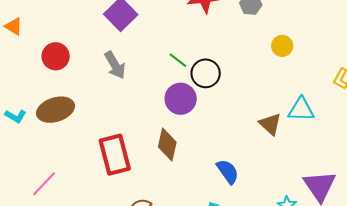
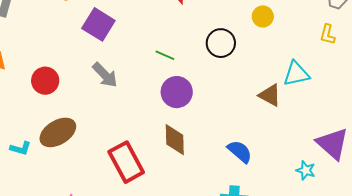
black circle: (206, 73) -> (221, 43), moved

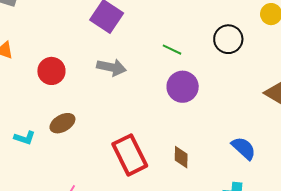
gray arrow: (105, 75) -> (111, 67), turned -36
brown ellipse: (58, 132) -> (62, 123), size x0.7
brown diamond: (175, 140) -> (181, 157), moved, size x0.7

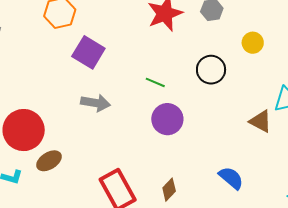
red circle: (51, 71) -> (24, 130), moved, size x1.5
brown diamond: (181, 157) -> (169, 190), turned 45

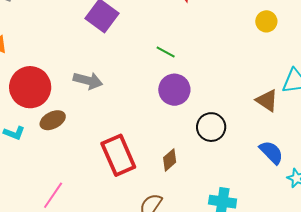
black circle: (211, 70) -> (211, 127), moved
gray arrow: (95, 103) -> (88, 81), moved
blue semicircle: (231, 178) -> (271, 152), moved

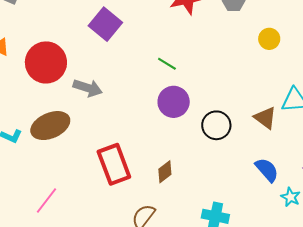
red circle: (30, 87) -> (46, 62), moved
brown ellipse: (53, 120) -> (50, 126), size x1.5
black circle: (211, 127) -> (216, 125), moved

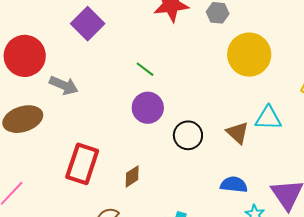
yellow circle: (269, 39) -> (249, 55), size x2.0
red rectangle: (114, 164) -> (82, 164), turned 33
blue semicircle: (267, 170) -> (234, 185), turned -48

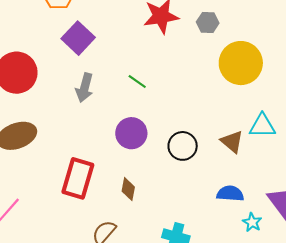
gray arrow: (64, 85) -> (85, 88), moved, turned 84
purple circle: (148, 108) -> (131, 133), moved
brown diamond: (132, 176) -> (128, 189), turned -45

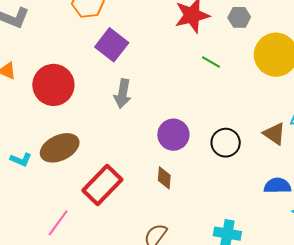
green line: (137, 81) -> (211, 62), moved
red rectangle: (78, 178) -> (102, 185), moved, turned 33
brown diamond: (128, 189) -> (164, 178), moved

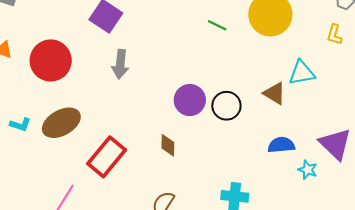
green line: (211, 62) -> (217, 25), moved
purple circle: (173, 135) -> (190, 100), moved
cyan L-shape: (21, 160) -> (20, 124), moved

